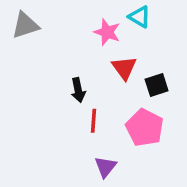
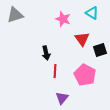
cyan triangle: (140, 17) -> (92, 13), moved
red triangle: (124, 68) -> (82, 39), moved
black square: (157, 85) -> (100, 50), moved

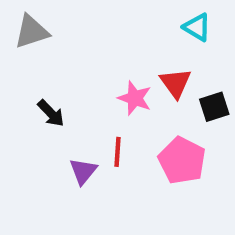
pink star: (63, 19) -> (135, 98), moved
black arrow: (46, 53) -> (51, 113), moved, turned -32
purple triangle: (62, 98) -> (83, 171), moved

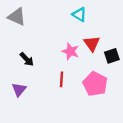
cyan triangle: (197, 27) -> (79, 14), moved
gray triangle: (32, 32) -> (17, 17), turned 42
purple triangle: (83, 171) -> (19, 89), moved

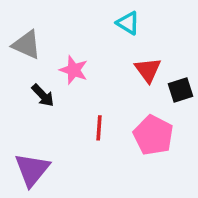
gray triangle: (17, 17) -> (27, 45), moved
pink star: (70, 51) -> (74, 70), moved
purple triangle: (19, 89) -> (32, 170), moved, size x1.5

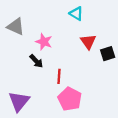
black arrow: (43, 95) -> (36, 61), moved
pink pentagon: (153, 135) -> (70, 99), moved

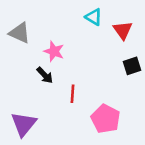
red triangle: (88, 42) -> (123, 30), moved
pink pentagon: (70, 99) -> (106, 119), moved

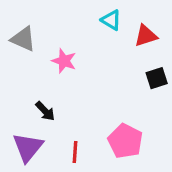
red triangle: (123, 30) -> (146, 36), turned 48
black arrow: (45, 75) -> (45, 111), moved
red line: (72, 94) -> (75, 152), moved

